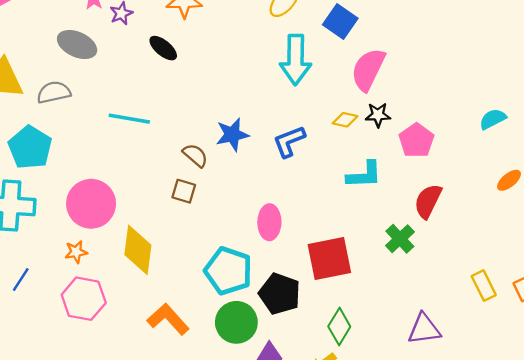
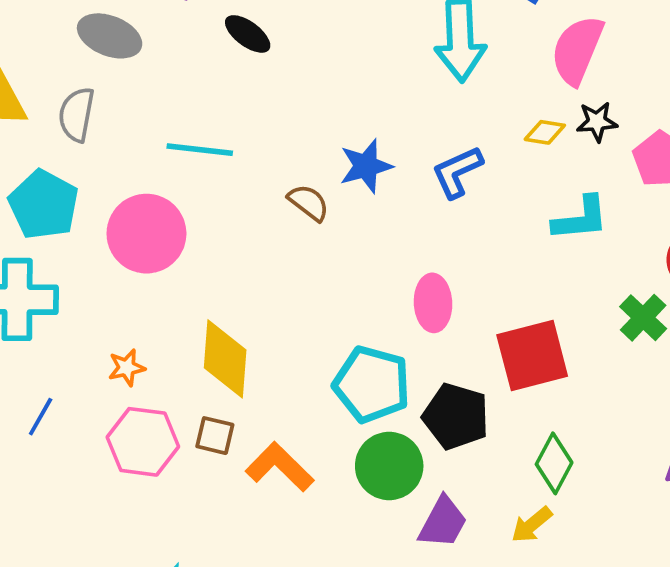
gray semicircle: (54, 92) -> (77, 115), turned -64
brown square: (184, 191) -> (215, 436), moved
pink circle: (91, 204) -> (146, 234), moved

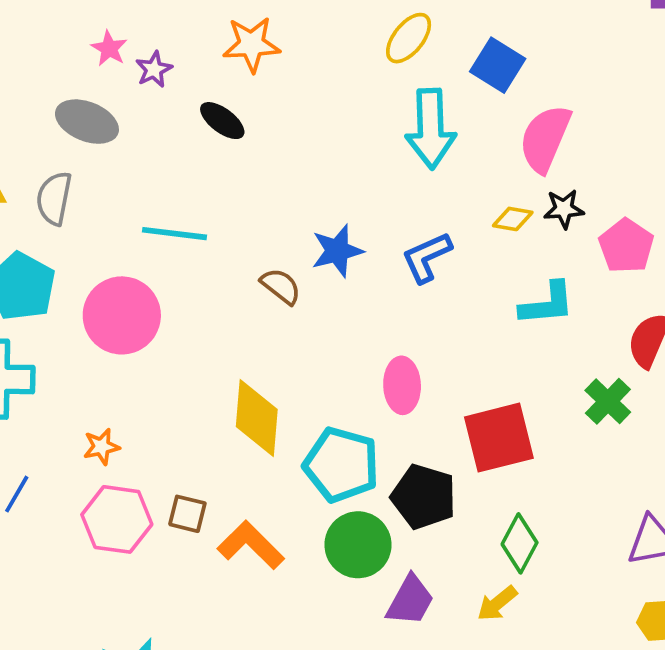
yellow diamond: (225, 359) -> (257, 418), moved

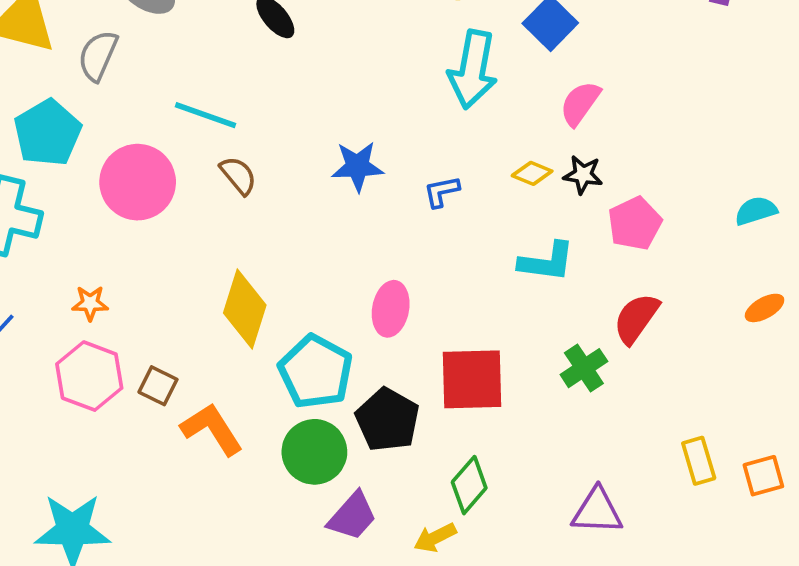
pink semicircle: (545, 139) -> (580, 103), size x0.7
blue L-shape: (427, 257) -> (442, 192), size x0.7
brown semicircle: (281, 286) -> (238, 175), moved

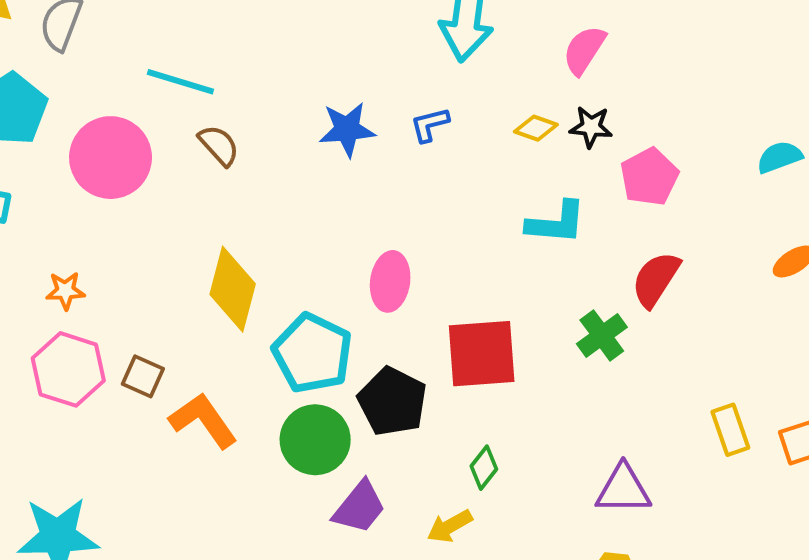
blue L-shape: (442, 192) -> (430, 125), moved
green diamond: (469, 485) -> (484, 468), size x0.7

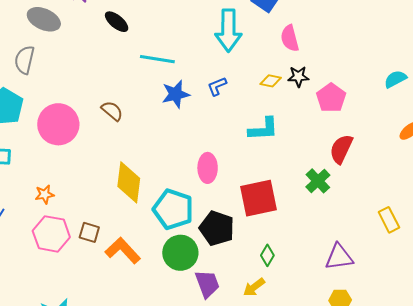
pink semicircle: (584, 50) -> (290, 38), turned -40
cyan line: (180, 82) -> (157, 59), moved
cyan L-shape: (556, 223) -> (263, 129), moved
purple trapezoid: (359, 507) -> (207, 284), turned -52

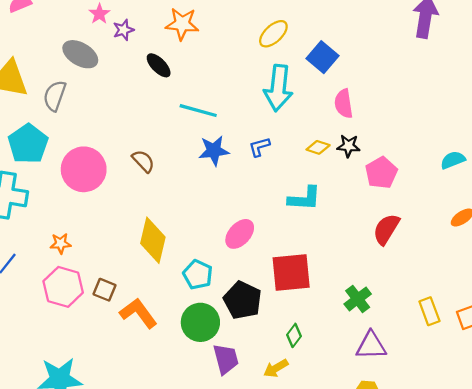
pink ellipse: (208, 168) -> (240, 234), turned 36
green cross: (318, 181) -> (358, 299), moved
cyan pentagon: (173, 209) -> (198, 275), size x0.7

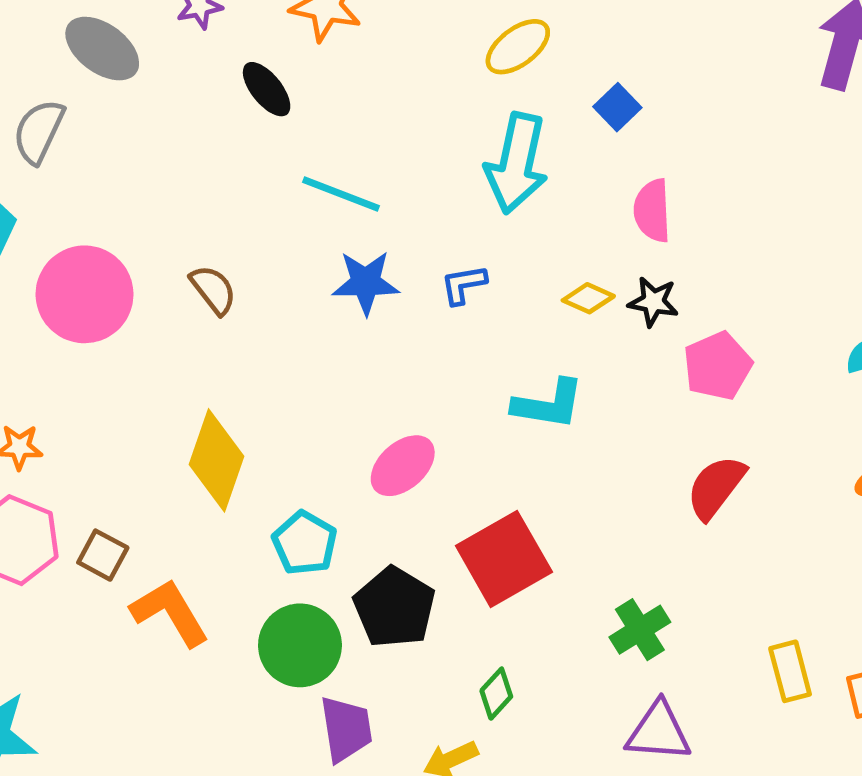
blue square: (323, 57) -> (617, 107), size x0.7
red square: (291, 273) -> (504, 559), turned -30

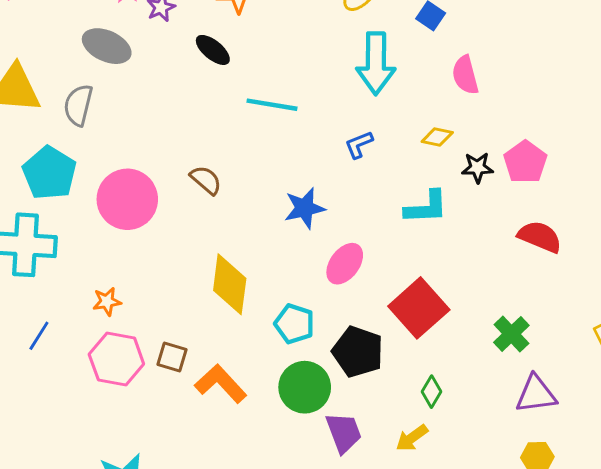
blue star: (366, 283) -> (305, 208), moved
black star: (653, 302) -> (477, 168), moved
red semicircle: (716, 487) -> (540, 237), turned 87

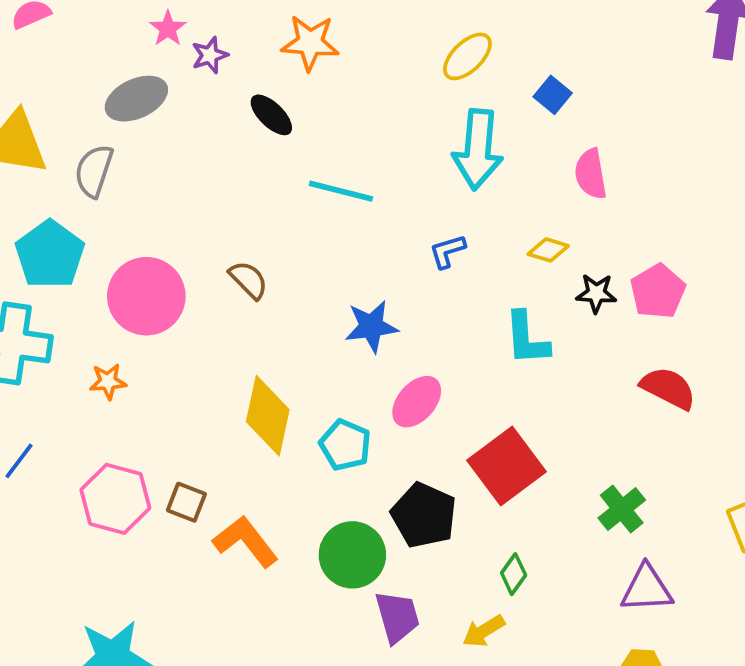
gray ellipse: (107, 46) -> (136, 99), turned -54
cyan L-shape: (426, 207) -> (527, 338), turned 84
orange star: (107, 301) -> (108, 381), moved
cyan pentagon: (294, 324) -> (345, 445), moved

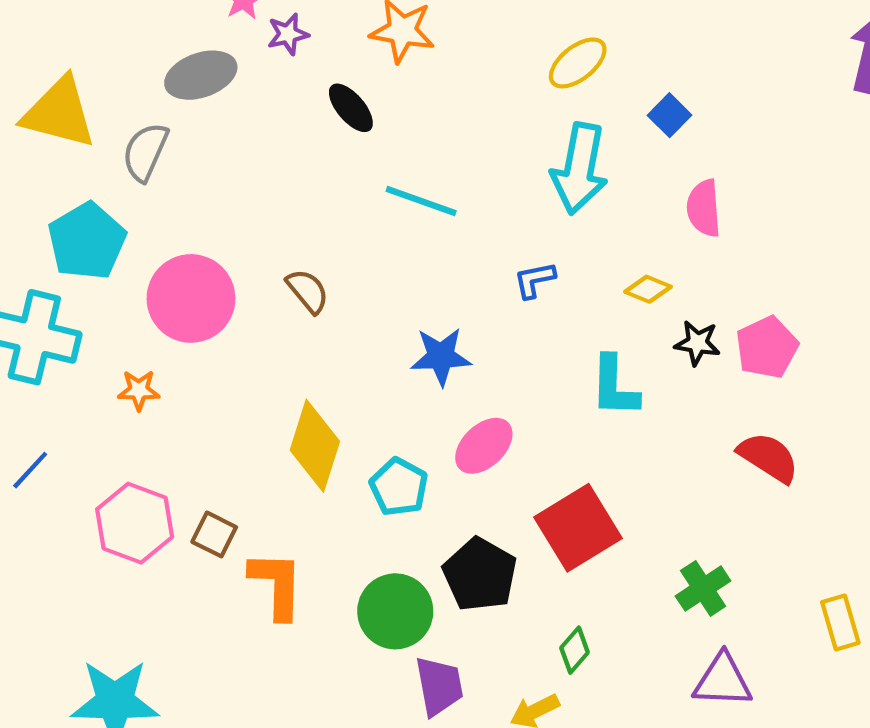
orange L-shape: (246, 541) -> (276, 585), turned 34

